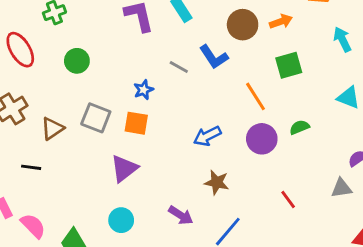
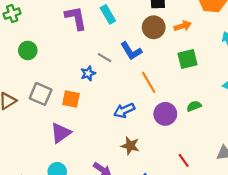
blue star: (144, 90) -> (88, 73), moved
orange line: (256, 96) -> (149, 82), moved

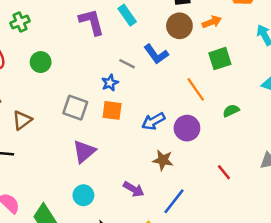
orange line: (149, 82) -> (196, 89), moved
gray square: (41, 94) -> (75, 108), moved
orange square: (71, 99) -> (112, 110), moved
purple circle: (165, 114) -> (187, 128), moved

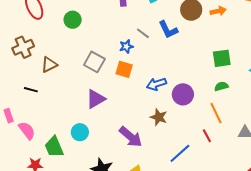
green square: (220, 59) -> (222, 58), moved
orange line: (196, 89) -> (216, 113), moved
purple arrow: (134, 189) -> (131, 137), size x1.4
cyan circle: (83, 195) -> (80, 132), moved
blue line: (174, 201) -> (180, 153), moved

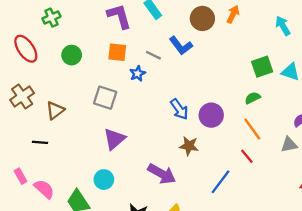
orange arrow: (218, 11) -> (233, 14), turned -42
green square: (222, 58) -> (262, 67), moved
orange square: (124, 69) -> (117, 52), moved
blue arrow: (156, 84) -> (179, 109), turned -96

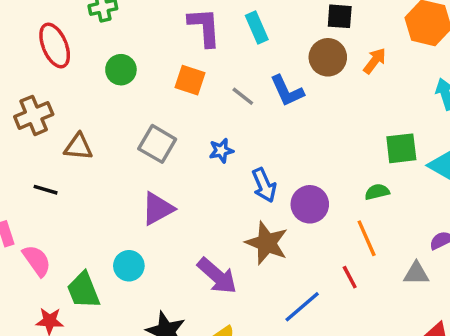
blue star: (138, 74) -> (221, 151), moved
brown triangle: (55, 110) -> (78, 147), turned 30
brown star: (189, 146) -> (267, 243), size x1.4

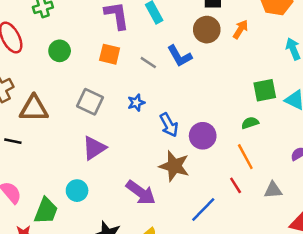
brown triangle: (78, 147) -> (34, 109), size x1.4
gray triangle: (416, 273) -> (273, 190), moved
green trapezoid: (83, 290) -> (46, 211), turned -132

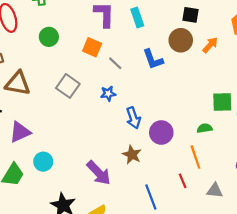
gray line: (148, 63) -> (115, 63), moved
purple triangle: (94, 148) -> (20, 132), moved
brown star: (174, 166) -> (132, 155), size x0.7
blue line: (203, 209) -> (151, 197), turned -75

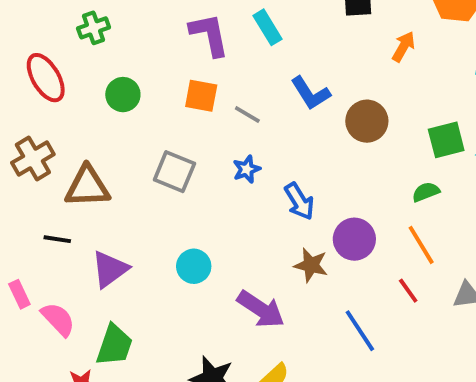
brown circle: (181, 40) -> (367, 121), moved
purple circle: (161, 132) -> (354, 239), moved
cyan circle: (43, 162) -> (194, 266), moved

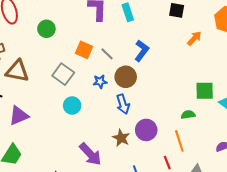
blue L-shape: (310, 93) -> (142, 51), turned -125
orange square: (201, 96) -> (84, 50), moved
brown circle: (367, 121) -> (126, 77), moved
cyan circle: (194, 266) -> (72, 106), moved

